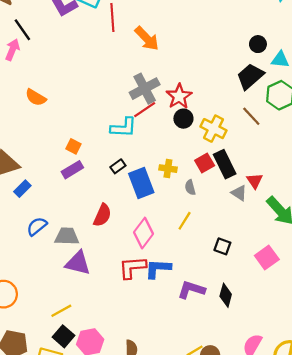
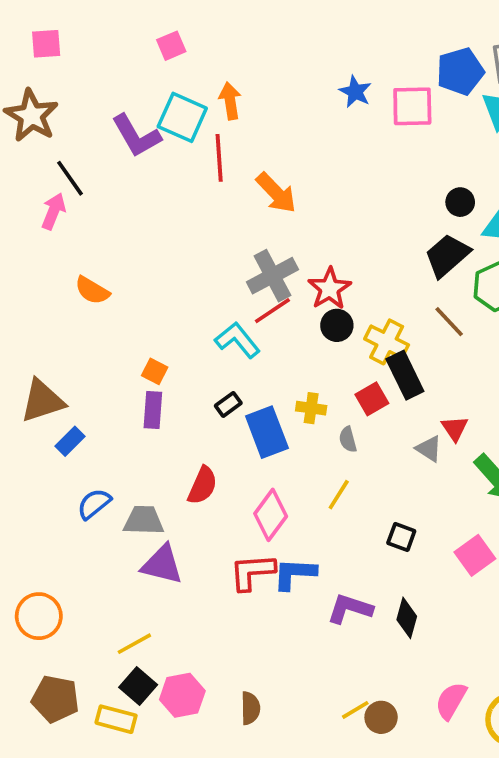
cyan L-shape: (123, 127) -> (238, 340), turned -132
black rectangle: (225, 164) -> (405, 375), moved
purple rectangle: (72, 170) -> (153, 410), turned -55

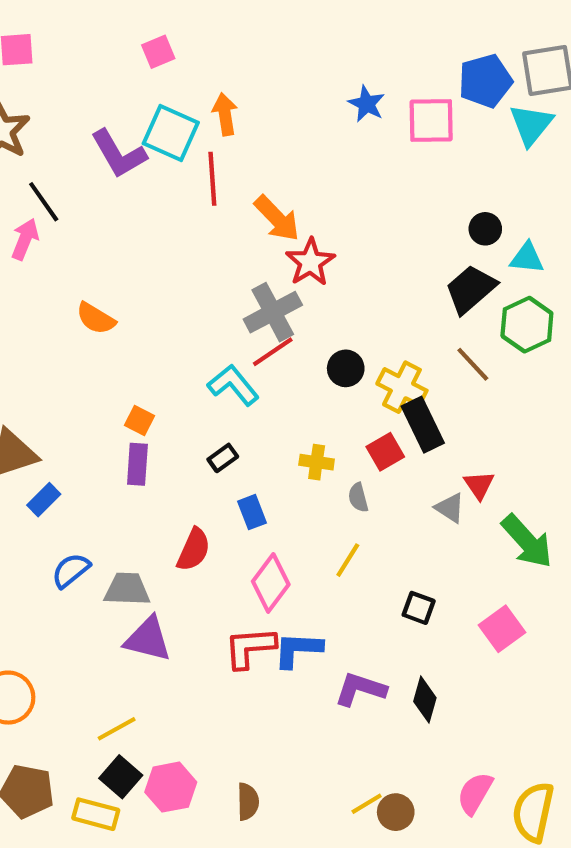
red star: (330, 289) -> (310, 262), moved
orange semicircle: (92, 290) -> (96, 318), moved
blue rectangle: (267, 432) -> (252, 512), moved, size x0.6

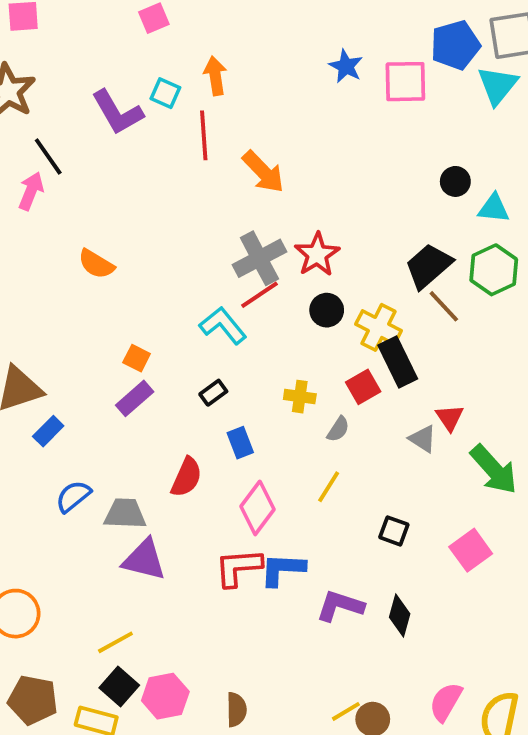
cyan square: (171, 133) -> (165, 93), size x0.6
red star: (310, 262) -> (317, 254), moved
black trapezoid: (471, 289) -> (428, 266), moved
purple rectangle: (137, 464) -> (135, 398), turned 45
gray semicircle: (358, 498) -> (338, 429), turned -132

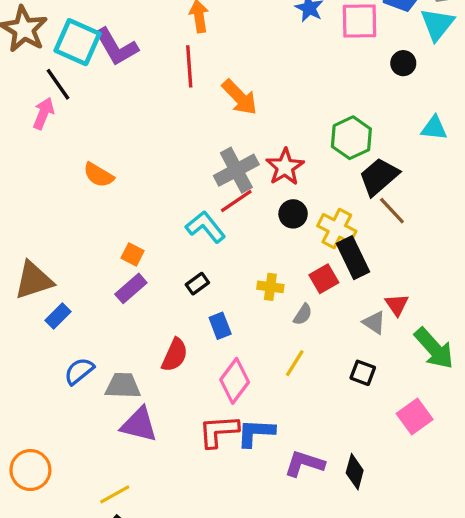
cyan square: (165, 93) -> (77, 42), moved, size x1.8
black circle: (455, 181) -> (403, 63), moved
green hexagon: (494, 270) -> (351, 138), moved
black square: (394, 531) -> (363, 373), moved

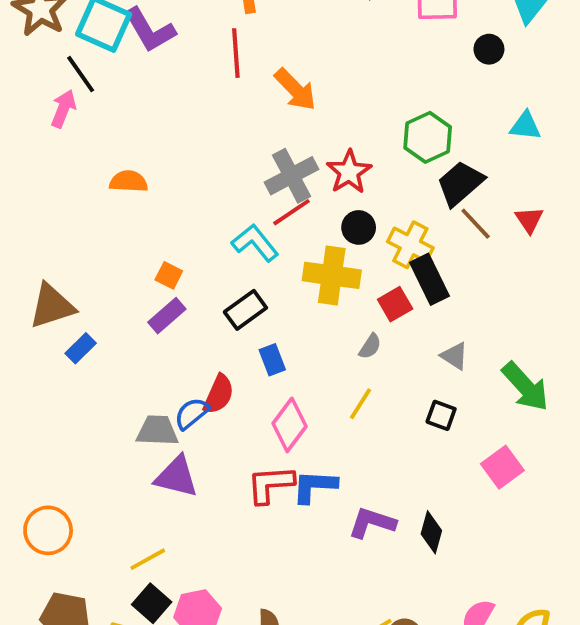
orange semicircle: (99, 175) -> (129, 181), turned 152
black rectangle: (197, 284) -> (245, 310), size x1.5
yellow cross: (270, 287) -> (332, 275), moved, size x1.8
red triangle: (397, 305) -> (529, 220), moved
blue semicircle: (79, 371) -> (192, 413), moved

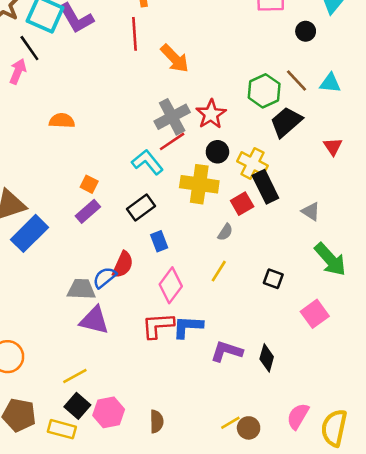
brown line: (476, 224) -> (297, 80), moved
blue rectangle: (81, 348) -> (29, 233), size x1.8
gray triangle: (454, 356) -> (311, 211), moved

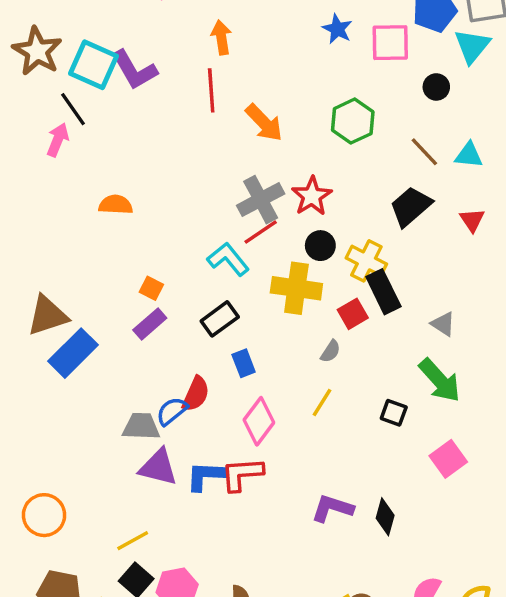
green hexagon: (264, 91) -> (353, 121), moved
red triangle: (333, 147) -> (472, 220), moved
green arrow: (330, 259) -> (440, 380), moved
blue L-shape: (188, 327) -> (206, 476), moved

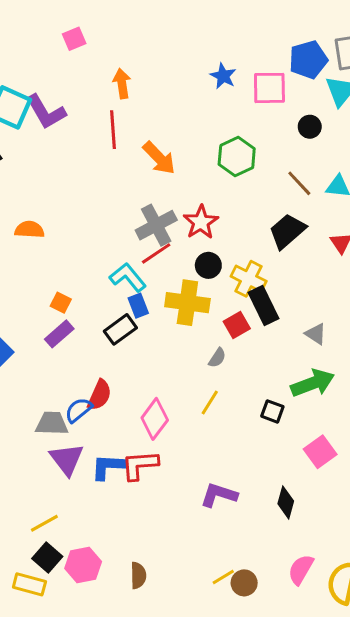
blue rectangle: (244, 363) -> (138, 306), moved
green arrow: (440, 380) -> (313, 383), turned -69
purple triangle: (158, 467) -> (67, 459), turned 39
black diamond: (385, 517) -> (286, 502), moved

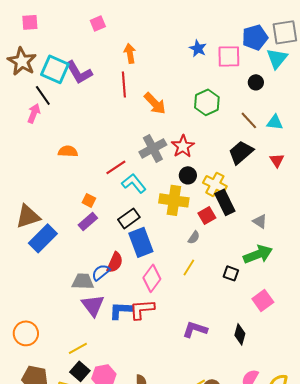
red line: (156, 253) -> (116, 167), moved
blue rectangle: (138, 306) -> (141, 242), moved, size x1.8

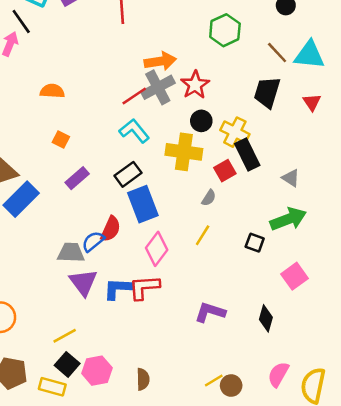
orange arrow: (155, 103) -> (160, 61), moved, turned -55
cyan triangle: (275, 122) -> (309, 55), size x1.5
black trapezoid: (241, 152) -> (267, 92), turned -32
red line: (116, 167) -> (134, 96), moved
orange square: (89, 200) -> (61, 140), moved

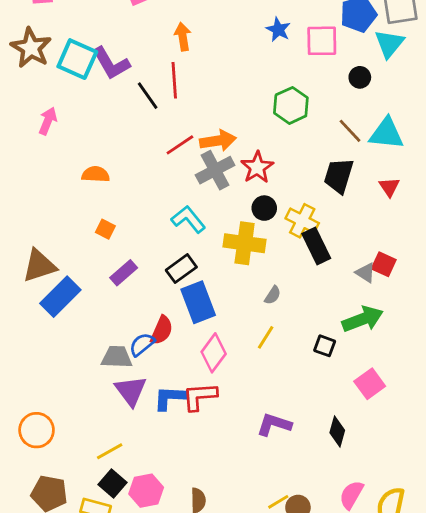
black line: (21, 21) -> (148, 96), moved
red line: (134, 96) -> (180, 145), moved
red square: (225, 171) -> (384, 264), moved, turned -35

